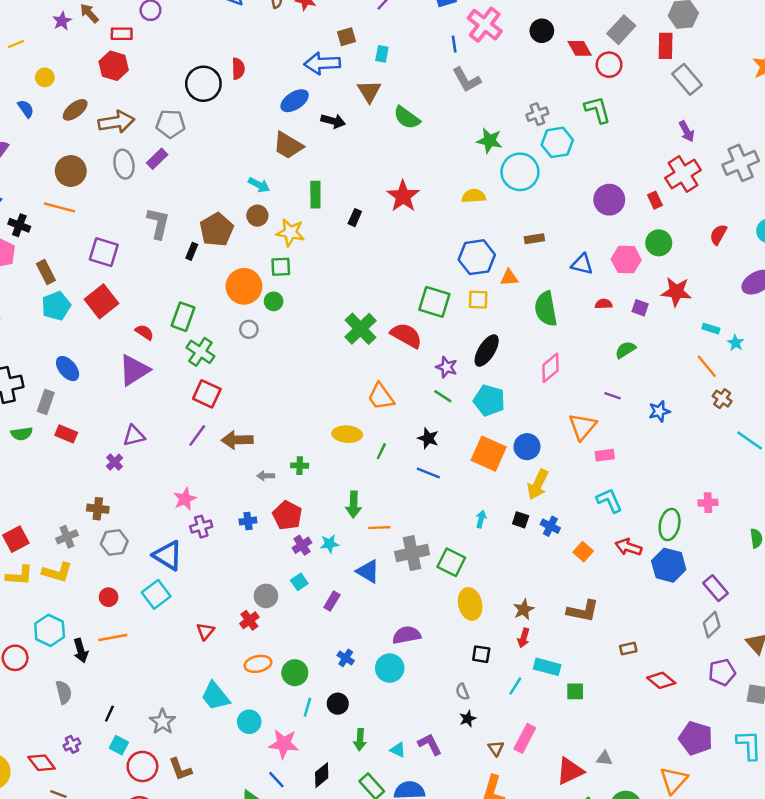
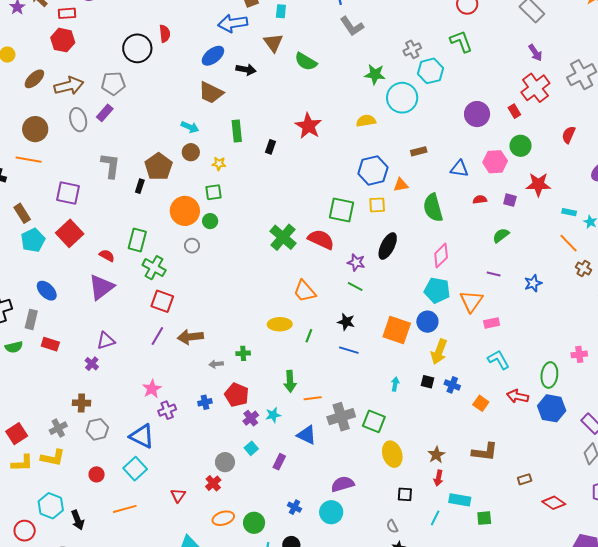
yellow star: (290, 232) -> (219, 164), size x0.6
cyan pentagon: (489, 400) -> (437, 290), moved
orange line: (113, 638) -> (125, 509), moved

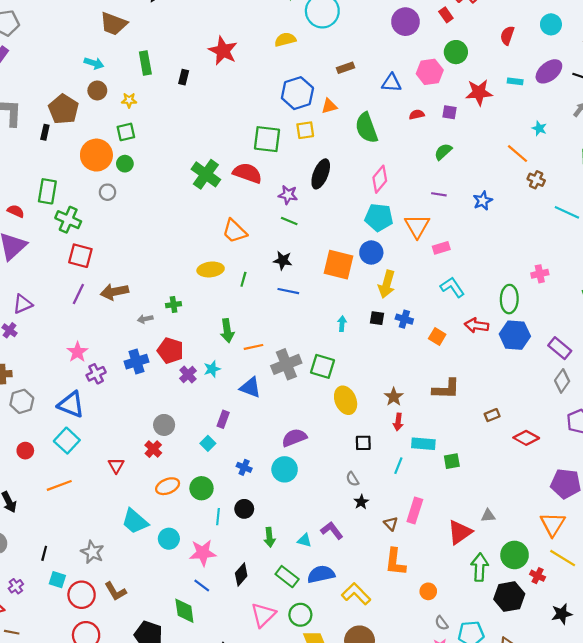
cyan rectangle: (569, 212) -> (515, 81), moved
blue cross: (205, 402) -> (137, 362), size x1.5
cyan square: (251, 448) -> (208, 443), moved

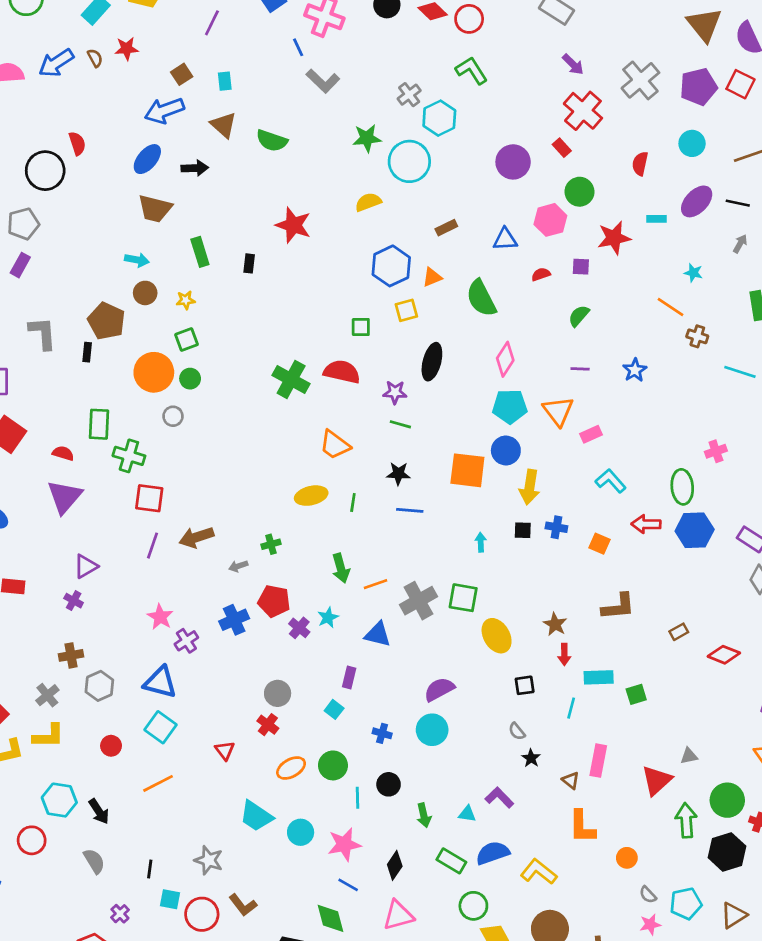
green square: (267, 139) -> (361, 327), size x0.6
pink triangle: (263, 615) -> (398, 915), moved, turned 36

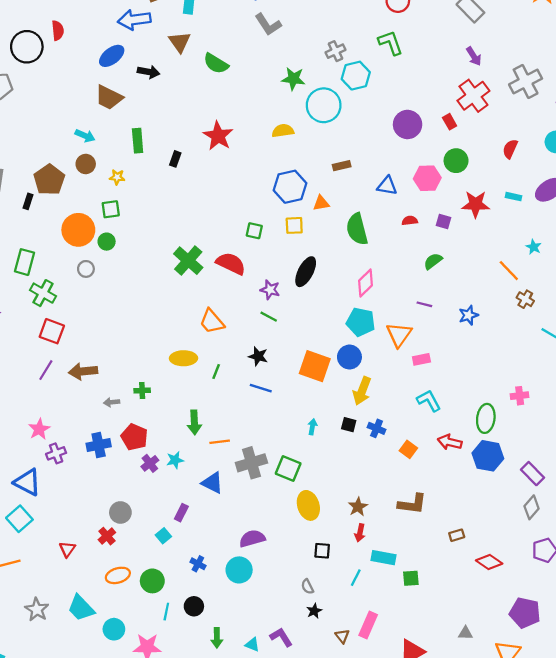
gray triangle: (689, 756) -> (466, 633), moved
gray star: (209, 860) -> (37, 609), moved

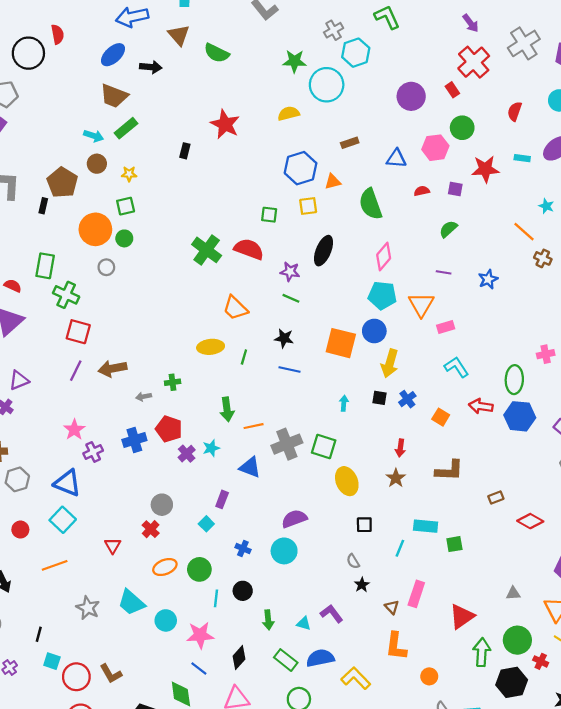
green rectangle: (138, 141) -> (126, 128), moved, turned 60
blue cross: (377, 428) -> (407, 399), turned 36
red arrow: (360, 533) -> (400, 448), moved

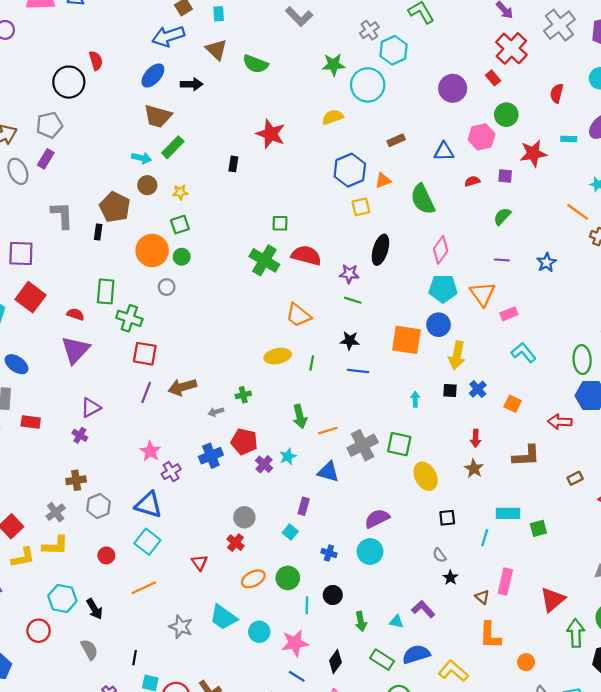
green square: (269, 215) -> (280, 223), moved
red arrow: (481, 406) -> (560, 422), moved

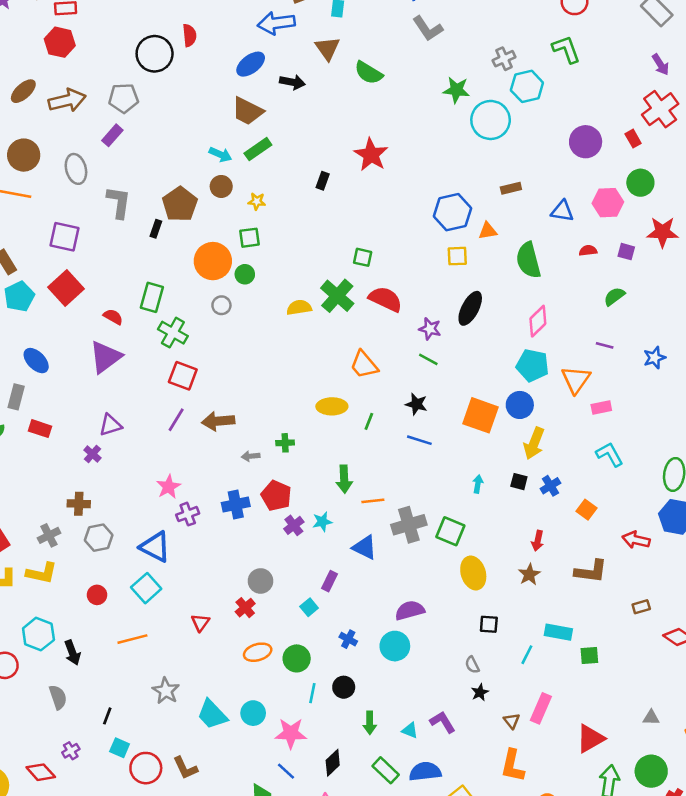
yellow semicircle: (333, 117) -> (299, 307), moved
gray ellipse: (18, 171) -> (76, 169), moved
cyan trapezoid: (223, 617) -> (212, 714), moved

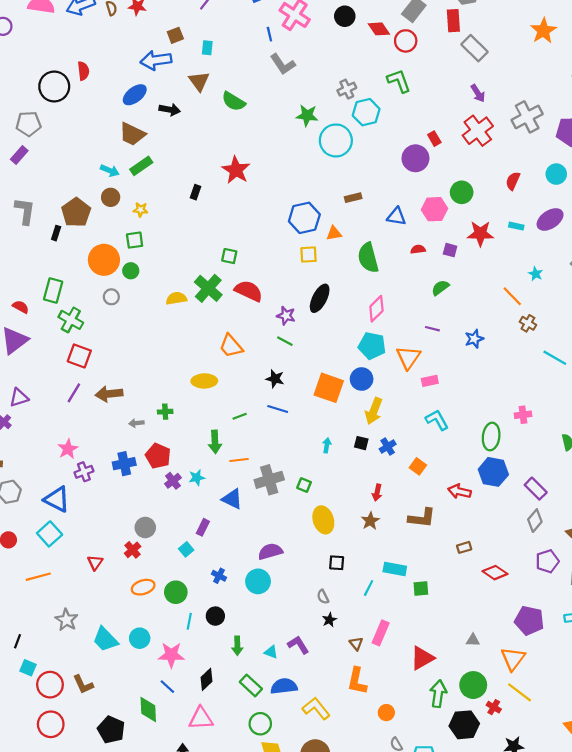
red rectangle: (633, 139) -> (434, 139), moved
green line: (369, 421) -> (240, 416), moved, turned 48
green square: (450, 531) -> (304, 485), size x0.6

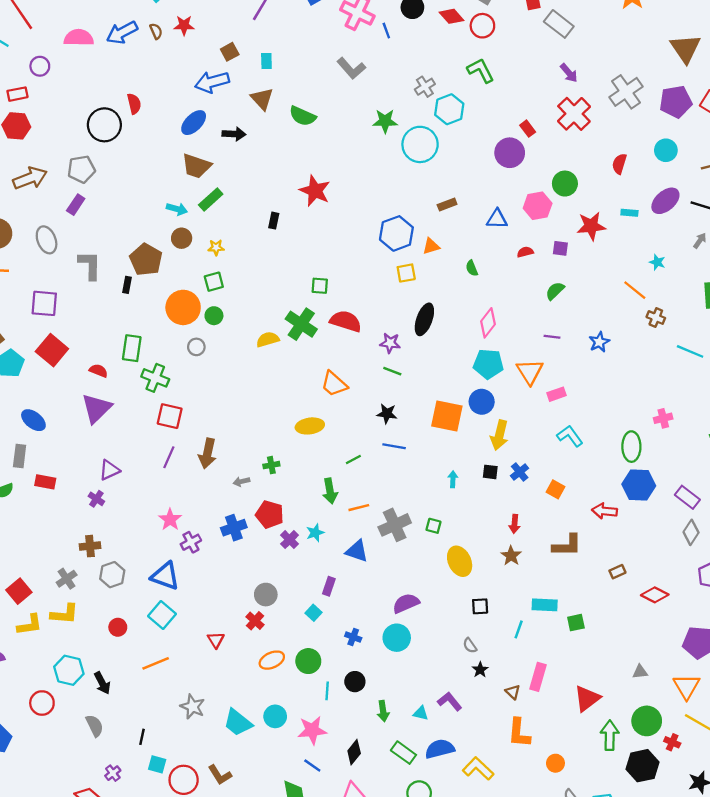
blue line: (269, 34) -> (386, 31), moved
green semicircle: (368, 258) -> (472, 268), size x0.5
brown arrow: (109, 394) -> (207, 453), turned -65

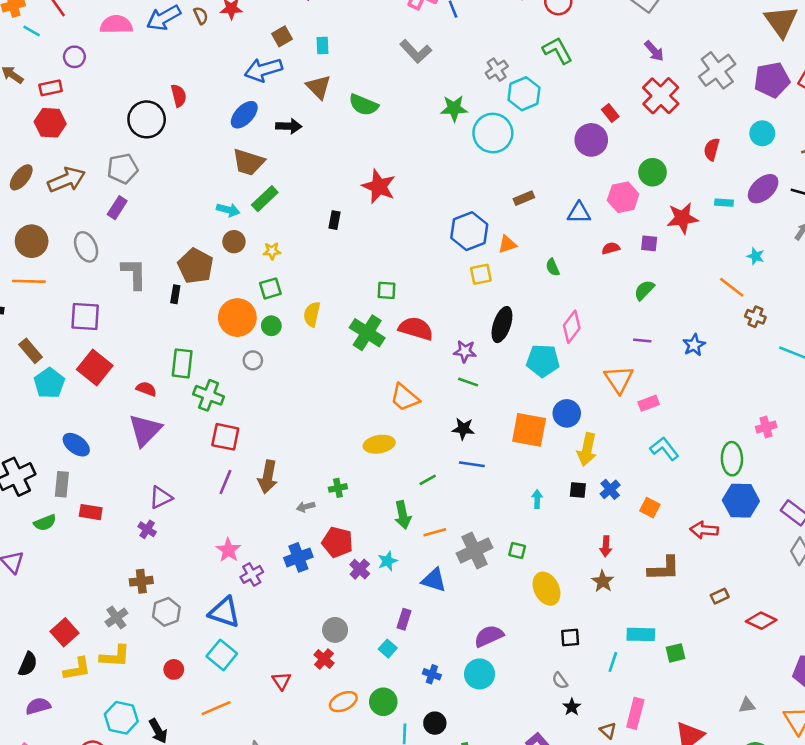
yellow semicircle: (268, 339) -> (312, 314), moved, turned -60
cyan pentagon: (488, 364) -> (543, 361), moved

